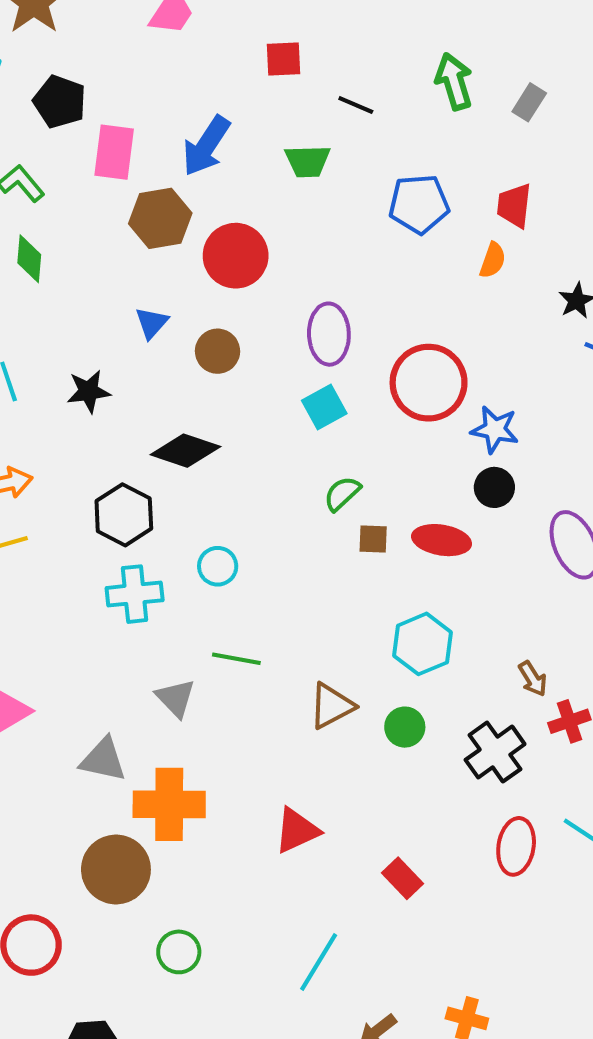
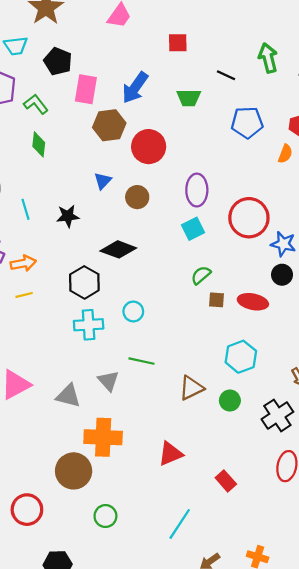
black line: (356, 105) -> (226, 75), moved
gray triangle: (103, 760) -> (68, 396), moved

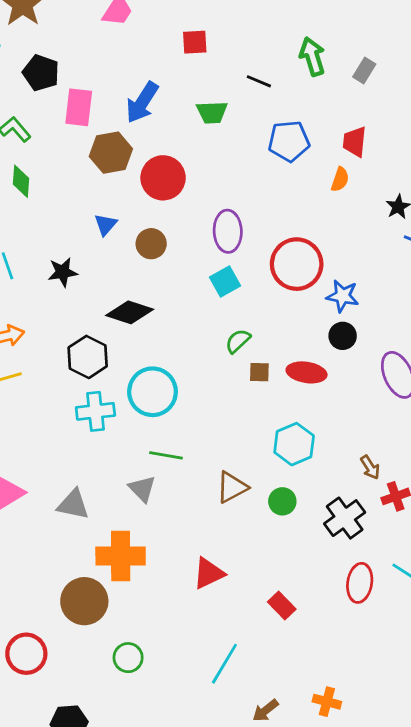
cyan circle: (133, 311) -> (153, 392), size x1.8
gray triangle: (108, 381) -> (142, 489), moved

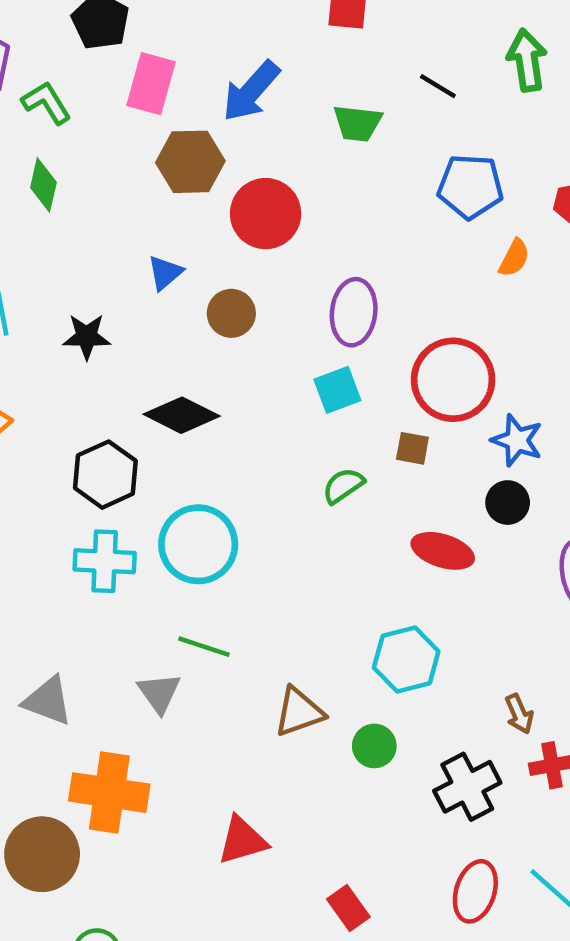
orange semicircle: (340, 179) -> (514, 258), moved
brown square: (259, 372) -> (412, 448), moved

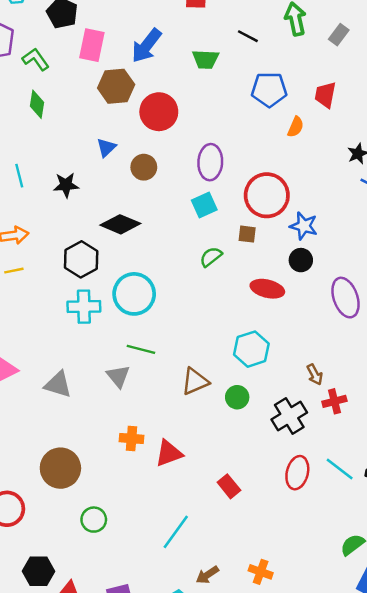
orange cross: (109, 793) -> (132, 439), moved, size x0.6

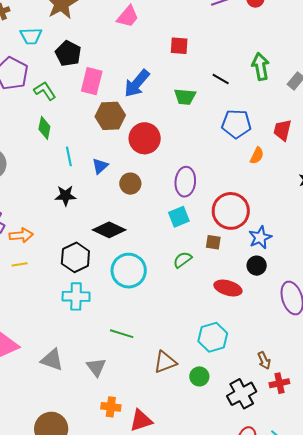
cyan line: (19, 176) -> (69, 156), moved
blue star: (304, 226) -> (260, 237), turned 30
cyan circle: (134, 294) -> (129, 271), moved
gray triangle: (118, 376) -> (96, 367), moved

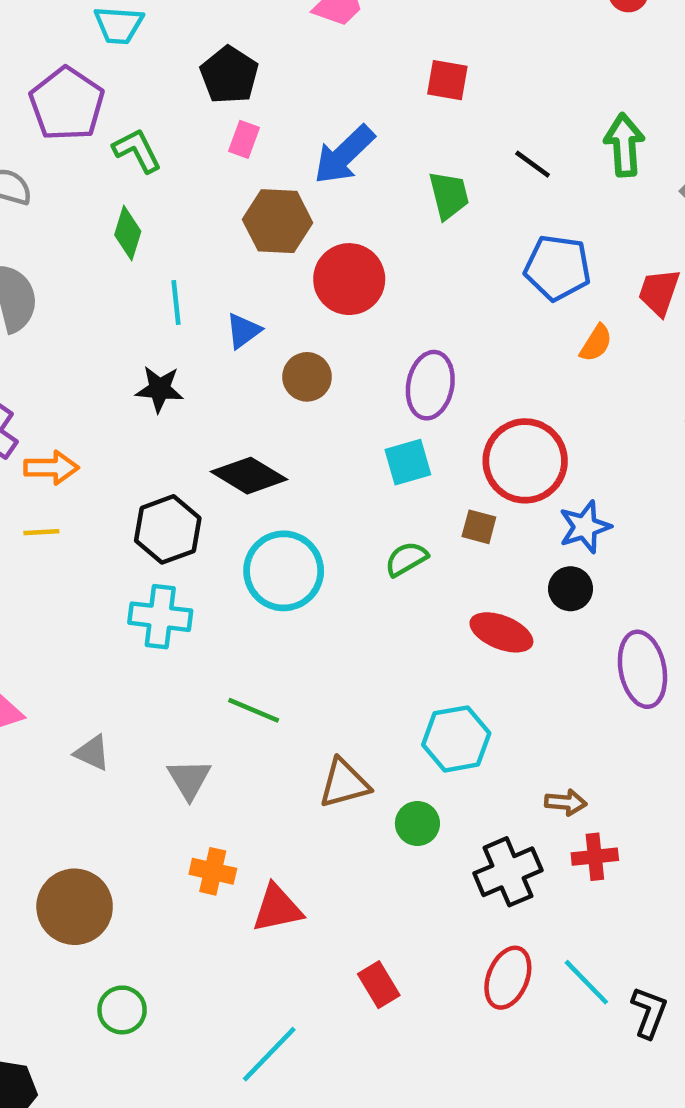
black pentagon: (68, 53) -> (229, 75), moved
pink rectangle: (92, 81) -> (244, 139), size x0.6
green trapezoid: (185, 97) -> (449, 195), turned -115
gray triangle: (52, 360) -> (92, 753), size x0.7
brown arrow: (264, 360) -> (566, 802), turned -66

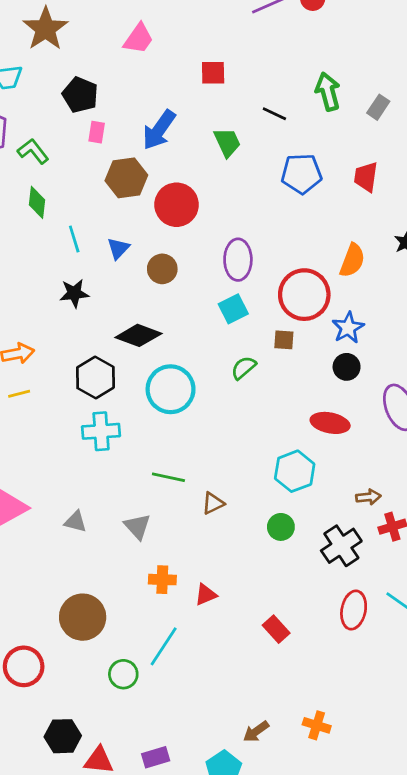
orange semicircle: (596, 343) -> (352, 260), moved, size x1.4
red ellipse: (501, 632) -> (330, 423), moved
brown triangle: (344, 783) -> (213, 503), moved, size x0.7
red triangle: (277, 908) -> (206, 595), size x0.7
cyan line: (269, 1054) -> (164, 646), moved

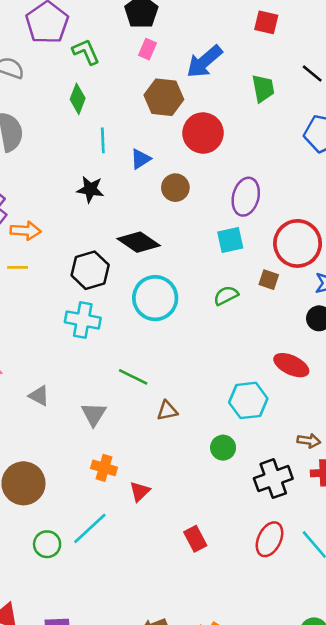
red triangle: (206, 595) -> (140, 491), turned -35

